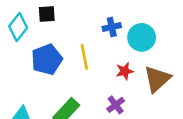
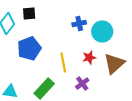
yellow line: (84, 57) -> (63, 62), moved

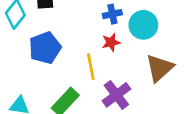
red star: (89, 58) -> (111, 42), moved
purple cross: (82, 84) -> (116, 95), size x1.5

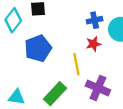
purple cross: (116, 95) -> (98, 88), turned -30

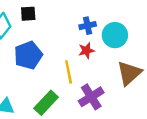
purple cross: (98, 88) -> (91, 97), turned 35

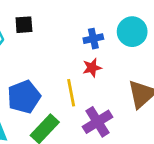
cyan circle: (115, 35) -> (132, 32), moved
blue pentagon: (28, 55) -> (24, 97), moved

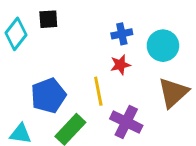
cyan circle: (132, 32) -> (163, 46), moved
purple cross: (97, 122) -> (126, 122), turned -32

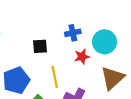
black square: (48, 19) -> (40, 46), moved
red star: (120, 65) -> (82, 57), moved

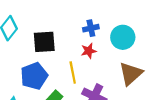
black square: (40, 46) -> (44, 42), moved, size x1.5
red star: (82, 57) -> (89, 51), moved

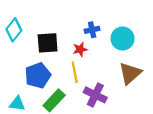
red star: (89, 51) -> (80, 49), moved

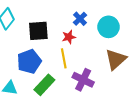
blue cross: (92, 30) -> (80, 19), turned -32

